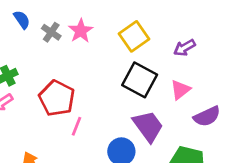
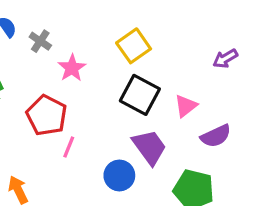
pink star: (81, 31) -> (72, 68), moved
purple arrow: (185, 48) -> (225, 58), moved

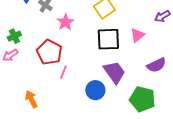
black square: (140, 95) -> (108, 39), turned -30
pink triangle: (186, 106) -> (137, 35), moved

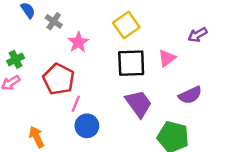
blue circle: (95, 90) -> (87, 126), moved

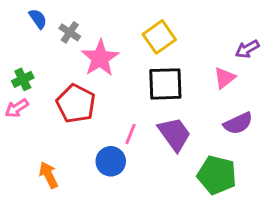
pink star: (78, 42) -> (100, 58), size x1.4
pink triangle: (167, 58) -> (225, 78), moved
pink line: (76, 104) -> (130, 134), moved

